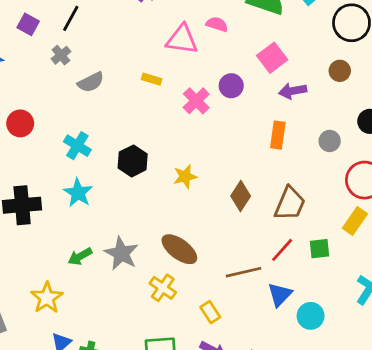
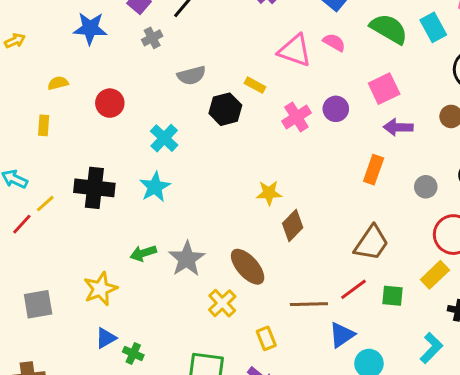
gray cross: (61, 55) -> (152, 38), moved
black hexagon: (133, 161) -> (225, 109), moved
brown diamond: (241, 196) -> (293, 225), moved

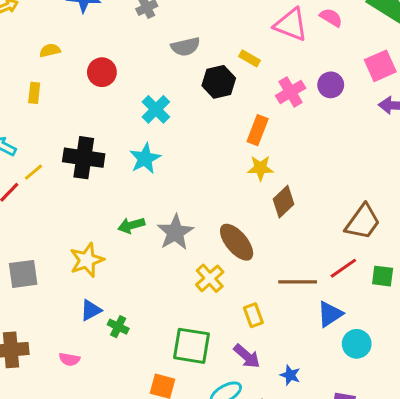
orange rectangle: (374, 170) -> (258, 130), moved

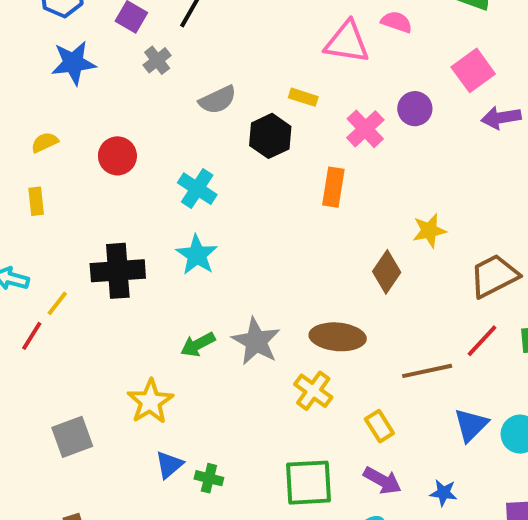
yellow star: (260, 168) -> (429, 231), moved
brown trapezoid: (363, 222) -> (494, 276), turned -141
brown ellipse: (237, 242) -> (338, 337), turned -33
blue triangle: (330, 314) -> (471, 425), moved

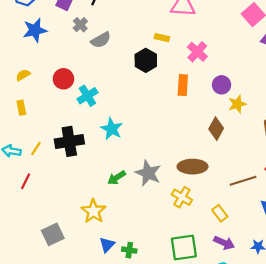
gray semicircle: (218, 100) -> (101, 40), moved
purple circle: (415, 109) -> (222, 85), moved
cyan cross: (197, 189) -> (87, 96), moved, turned 30
yellow line: (57, 303) -> (36, 149), moved

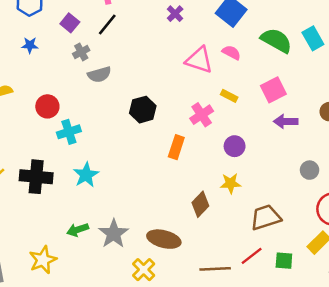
blue star: (35, 30) -> (30, 45), size x0.6
yellow rectangle: (162, 38) -> (229, 96), moved
purple circle: (222, 85) -> (235, 146), moved

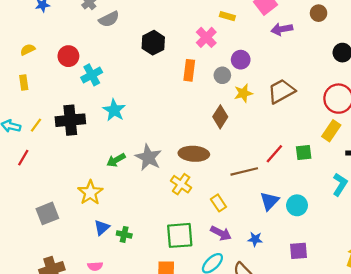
gray circle: (310, 170) -> (222, 75), moved
brown trapezoid: (266, 217) -> (281, 91), moved

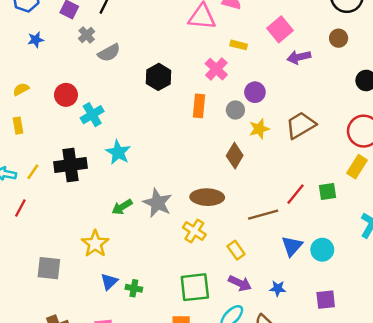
gray square: (47, 213) -> (49, 268), turned 30

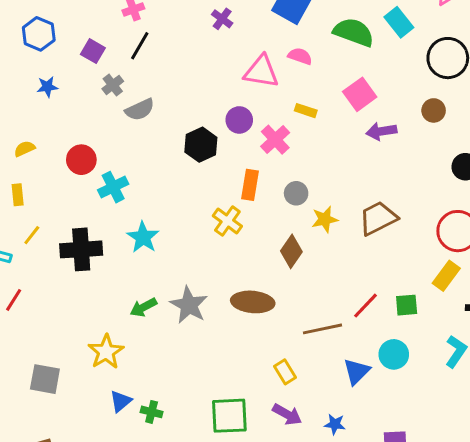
purple circle: (255, 92) -> (239, 120), moved
yellow line: (33, 172) -> (32, 235), moved
yellow cross: (194, 231) -> (227, 221), moved
cyan circle: (322, 250) -> (394, 354), moved

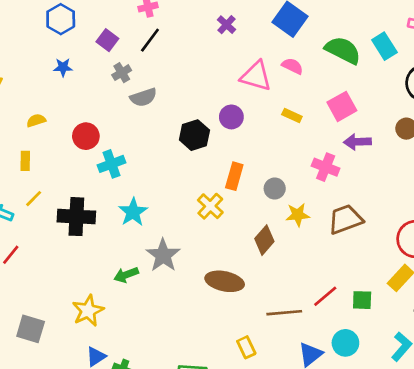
pink cross: (275, 140) -> (326, 167), moved, turned -32
gray star: (189, 305) -> (163, 255), moved

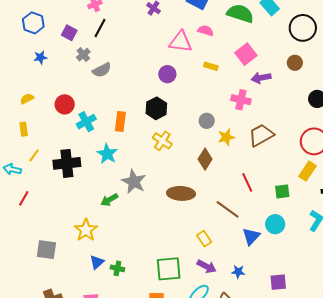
black hexagon: (194, 135) -> (156, 108), moved
orange rectangle: (234, 176) -> (120, 122), moved
red line: (325, 296) -> (247, 182), moved, turned -66
brown line: (284, 313) -> (228, 209), turned 50

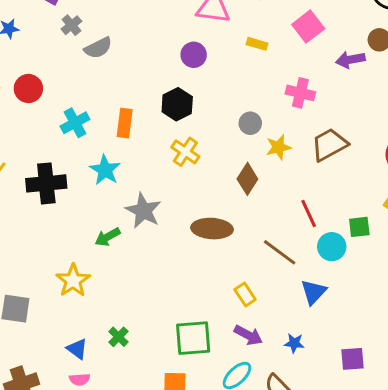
purple arrow: (261, 78) -> (350, 60), moved
red circle: (65, 104) -> (28, 89), moved
cyan circle: (275, 224) -> (332, 247), moved
blue triangle: (97, 262) -> (77, 349), moved, turned -42
green cross: (117, 268) -> (118, 337), turned 32

